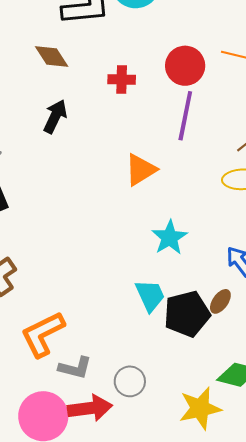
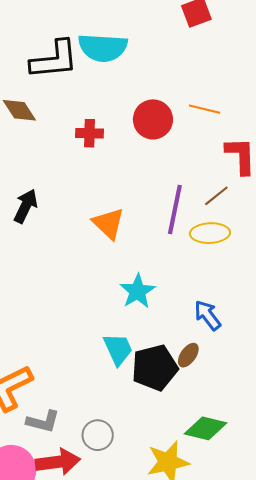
black arrow: (55, 116) -> (26, 206), moved
purple line: (185, 116) -> (175, 210), moved
orange triangle: (141, 170) -> (108, 223), turned -45

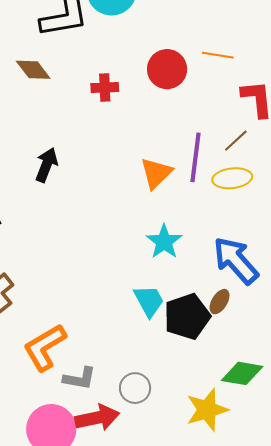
orange triangle: (108, 223) -> (156, 173), moved, turned 36
blue arrow: (208, 315) -> (236, 260), size x1.6

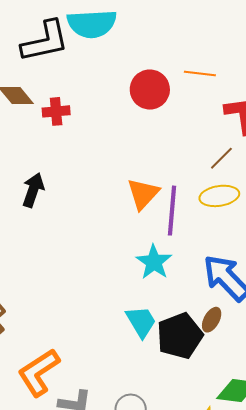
red cross: (105, 88) -> (56, 111), moved
purple line: (196, 157) -> (172, 211), moved

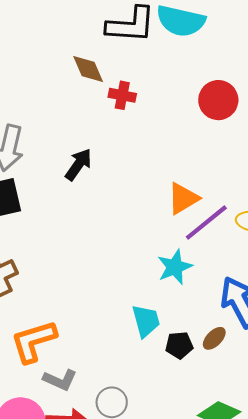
purple line: (172, 211) -> (206, 223), turned 30
black pentagon: (180, 336) -> (179, 345), size x0.6

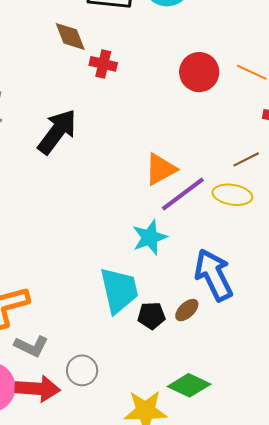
black arrow: (78, 165) -> (57, 132), size x1.4
cyan trapezoid: (146, 321) -> (119, 290), size x1.4

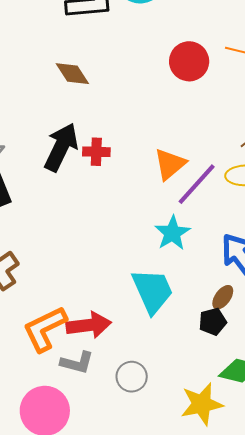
brown diamond: (70, 36) -> (72, 74), moved
red cross: (103, 64) -> (96, 152), moved
black pentagon: (152, 316) -> (213, 322), moved
red arrow: (38, 389) -> (89, 325), moved

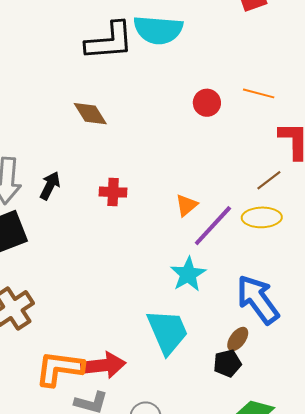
red circle: (189, 61) -> (207, 103), size x0.7
black arrow: (61, 147) -> (50, 186), moved, size x0.6
orange triangle: (170, 164) -> (186, 205), size x0.7
orange L-shape: (45, 329) -> (59, 368), turned 33

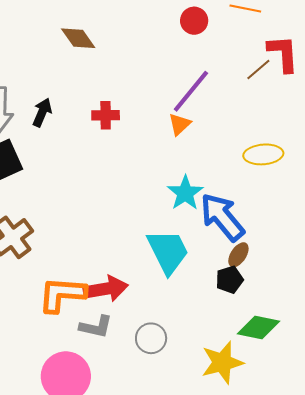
brown line: (269, 180) -> (258, 70), moved
yellow ellipse: (262, 217) -> (263, 154), moved
purple line: (213, 226) -> (191, 91), moved
blue arrow: (258, 300) -> (222, 217), moved

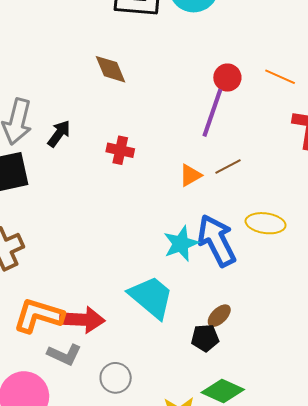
brown line: (258, 70) -> (228, 166), moved
purple line: (191, 91) -> (212, 113), moved, turned -33
blue arrow: (222, 217) -> (217, 241), moved
cyan trapezoid: (168, 252) -> (151, 297), turned -36

